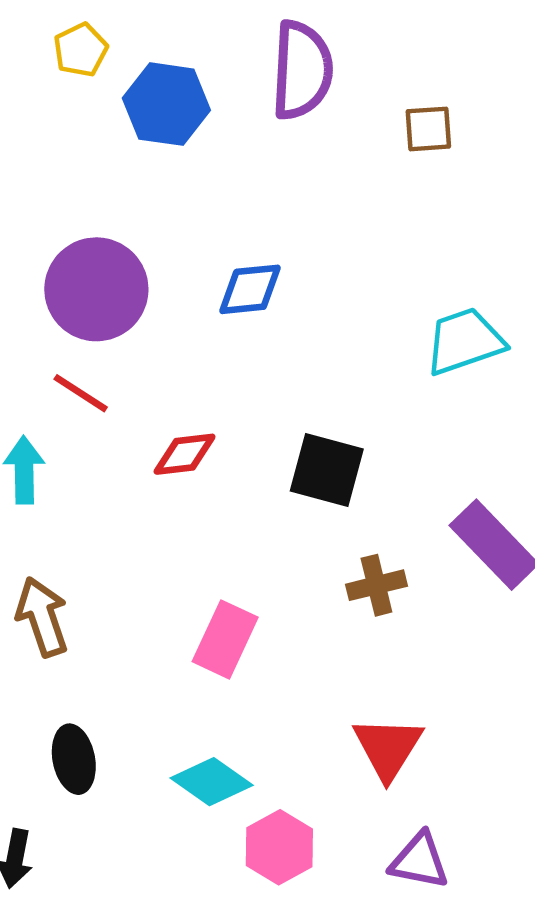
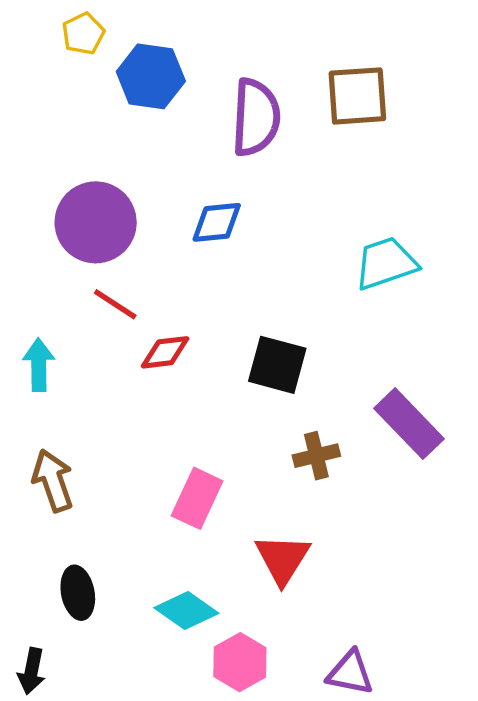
purple semicircle: (302, 70) -> (256, 117), moved
brown square: (428, 129) -> (357, 96), size x1.6
red line: (81, 393) -> (115, 304), moved
red triangle: (388, 748) -> (283, 559), moved

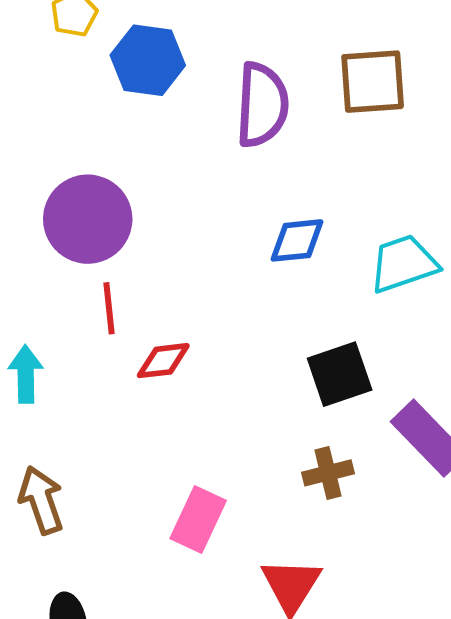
blue diamond: (217, 222) -> (297, 240), moved
red line: (115, 304) -> (109, 308), turned 51
black square: (277, 365) -> (340, 374), moved, turned -34

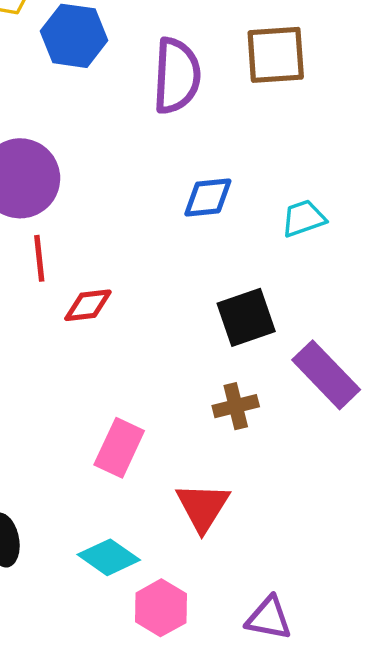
cyan trapezoid: (404, 264) -> (304, 218), size x0.7

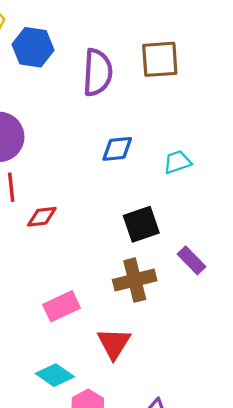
purple rectangle: (326, 375) -> (192, 260), size x0.7
brown cross: (236, 406) -> (135, 280), size x1.5
pink rectangle: (119, 448) -> (61, 306), turned 40

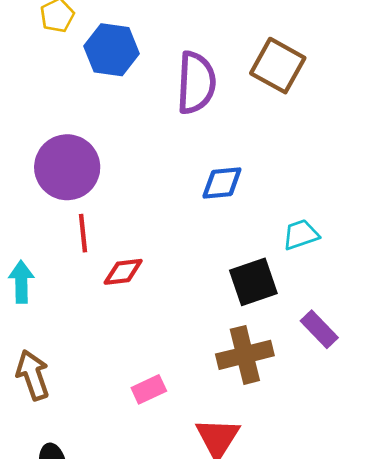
brown square: (160, 59) -> (278, 66), turned 33
cyan trapezoid: (177, 162) -> (301, 235), moved
pink rectangle: (61, 306) -> (149, 389), size x0.7

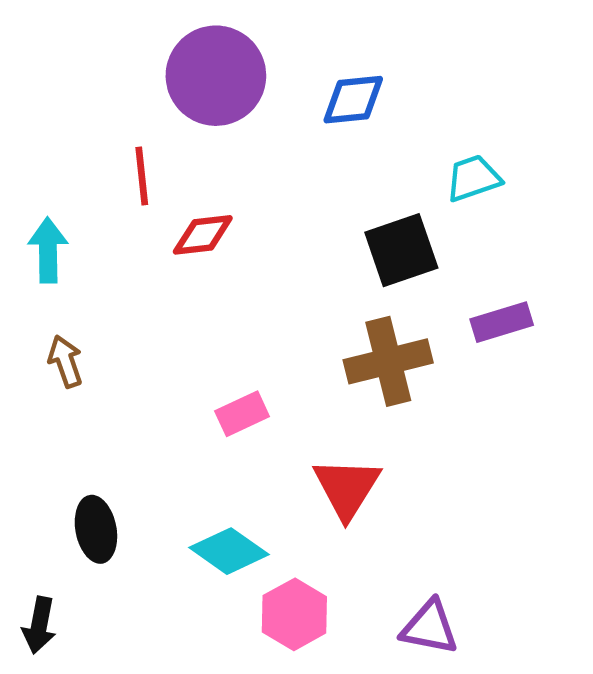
purple circle: (67, 167) -> (216, 76), moved
purple rectangle: (319, 329) -> (502, 322), turned -63
brown arrow: (33, 375) -> (65, 361), moved, size x0.7

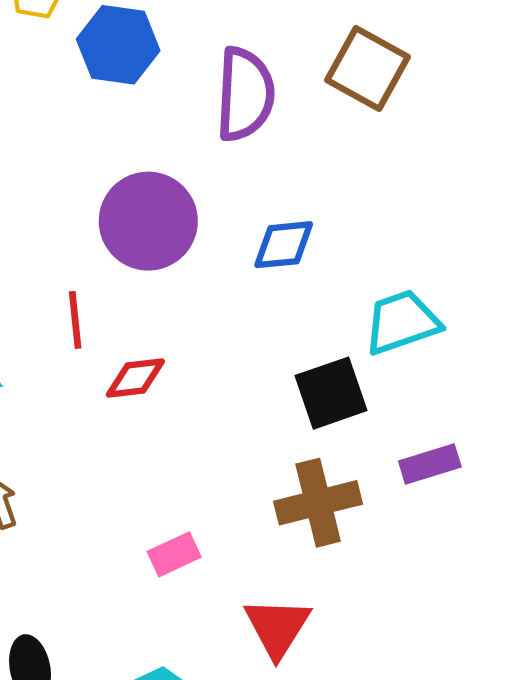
cyan trapezoid: (473, 178) -> (402, 322), size x1.4

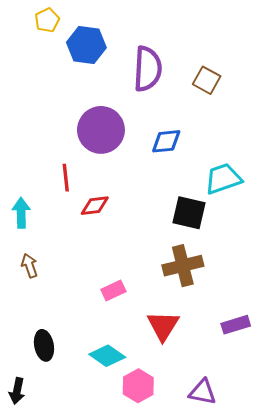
brown square: (368, 68) -> (207, 80), moved, size x0.7
black square: (331, 393) -> (189, 213), turned 32
purple rectangle: (430, 464) -> (236, 325), moved

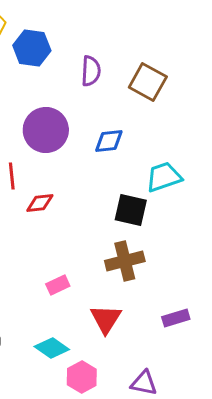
purple semicircle: (148, 69) -> (91, 71), size x0.7
brown square: (207, 80) -> (148, 82), size x1.4

